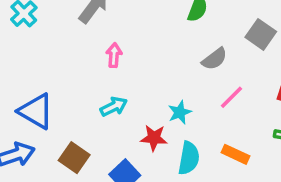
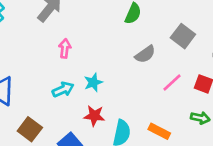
pink line: (231, 97) -> (172, 82), moved
cyan star: (180, 112) -> (93, 82), moved

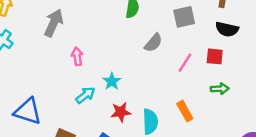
gray square: (183, 36) -> (184, 17), turned -35
orange rectangle: (159, 131) -> (185, 111), turned 48

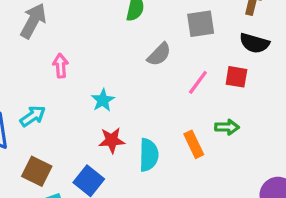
green arrow: (220, 89) -> (227, 127), moved
cyan arrow: (85, 95) -> (33, 116), moved

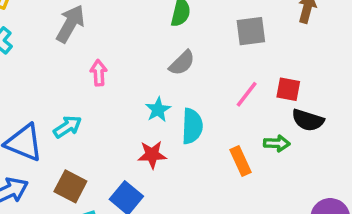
black semicircle: (254, 43) -> (308, 120), moved
gray semicircle: (159, 54) -> (182, 63), moved
cyan star: (103, 100) -> (158, 110), moved
cyan semicircle: (149, 155) -> (192, 126), moved

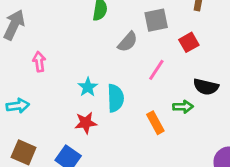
gray semicircle: (182, 63) -> (128, 42), moved
red square: (288, 89) -> (189, 42), moved, turned -36
cyan arrow: (67, 127) -> (18, 106), turned 30

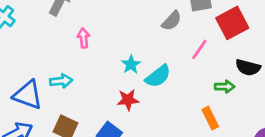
red square: (189, 42) -> (232, 23), size x1.6
cyan semicircle: (115, 98) -> (158, 76), turned 52
orange rectangle: (155, 123) -> (210, 118), moved

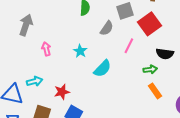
cyan star: (131, 65) -> (80, 51), moved
red star: (128, 100) -> (62, 92), moved
orange rectangle: (210, 118) -> (155, 91), moved

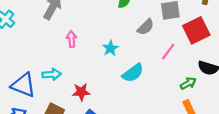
green arrow: (150, 69) -> (188, 83), turned -32

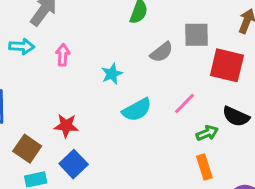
red square: (196, 30) -> (227, 65), turned 32
pink line: (168, 52) -> (185, 104), moved
cyan arrow: (52, 74) -> (22, 46), moved

